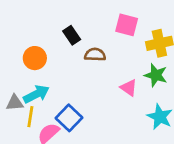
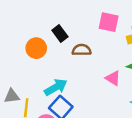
orange circle: (35, 58) -> (36, 48), moved
cyan arrow: (36, 94) -> (56, 87), moved

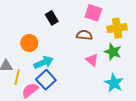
orange circle: (36, 48) -> (29, 43), moved
brown semicircle: (82, 50) -> (84, 35), moved

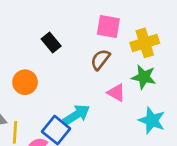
brown semicircle: (84, 35) -> (100, 60), turned -49
cyan arrow: (44, 62) -> (76, 115), moved

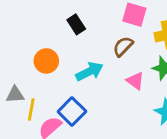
cyan arrow: (76, 115) -> (89, 72), moved

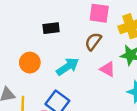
black rectangle: (76, 24) -> (51, 28), turned -56

